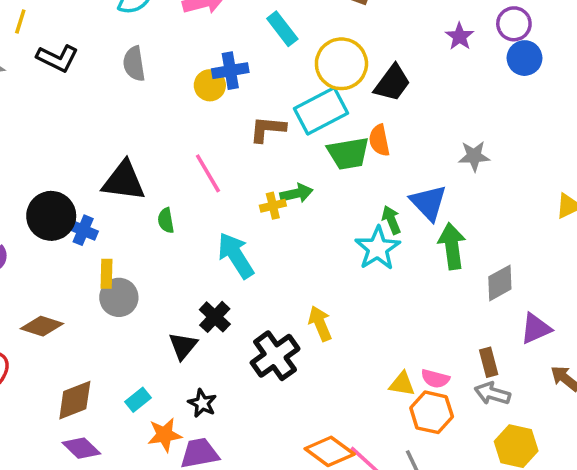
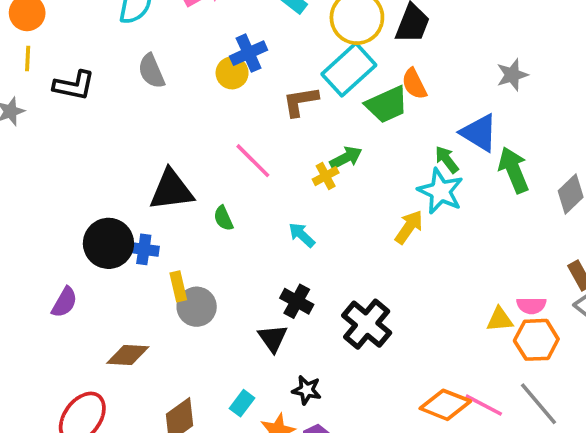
cyan arrow: (236, 255) -> (302, 235), size x0.6
yellow arrow: (320, 323) -> (409, 227), moved, turned 72

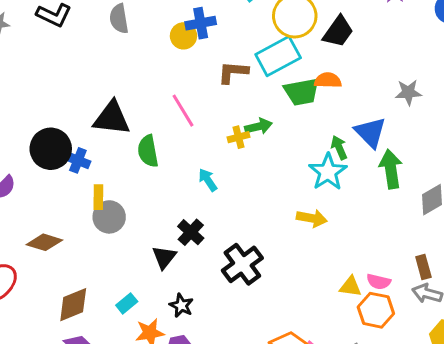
orange semicircle: (414, 84) -> (328, 80), turned 104
green semicircle: (223, 218) -> (148, 151), size x1.5
yellow arrow: (409, 227) -> (312, 218), moved, turned 52

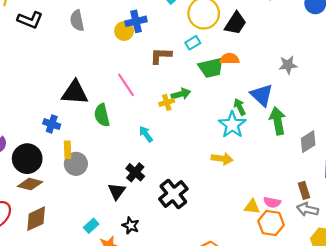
cyan rectangle: (278, 56) -> (193, 43), size x0.5
black circle: (51, 149) -> (27, 159), moved
brown diamond: (73, 305) -> (36, 219), moved

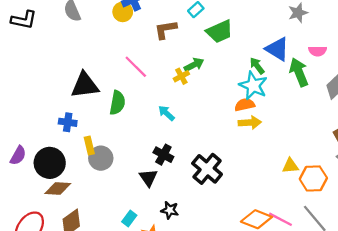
orange semicircle: (229, 59) -> (245, 105), moved
green semicircle: (102, 115) -> (117, 103), turned -145
pink semicircle: (272, 202) -> (318, 51), moved

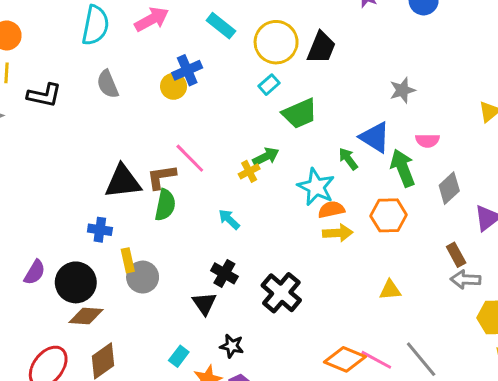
brown L-shape: (166, 30) -> (161, 177), moved
cyan star: (253, 86) -> (316, 187), moved
orange hexagon: (313, 178) -> (389, 215), moved

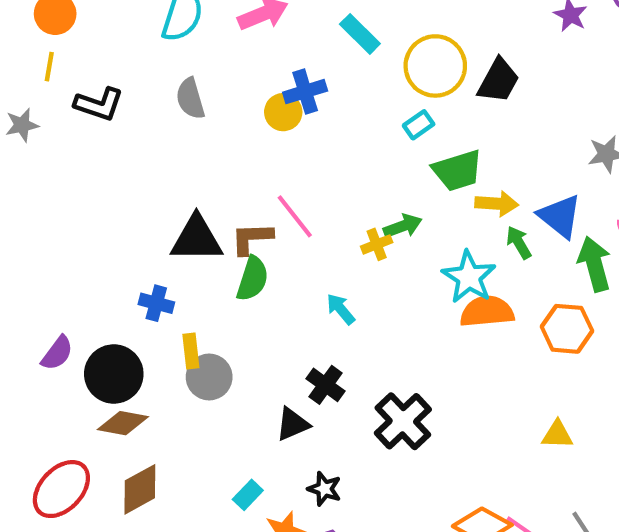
orange semicircle: (331, 210) -> (487, 311), size x1.4
yellow arrow: (338, 233) -> (497, 204), moved
black triangle: (204, 303) -> (293, 424), turned 35

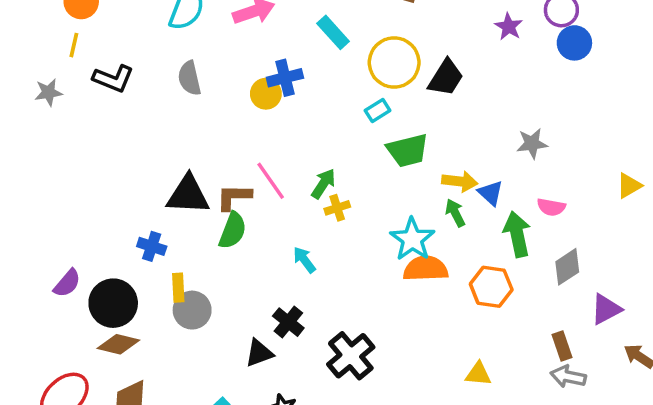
yellow arrow: (497, 204) -> (460, 181), moved
blue triangle: (560, 216) -> (491, 193), size x0.7
green arrow: (403, 226) -> (323, 184), moved, turned -40

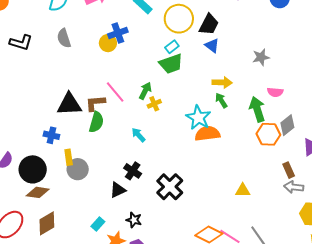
green trapezoid: (408, 150) -> (171, 64), moved
blue triangle: (491, 193) -> (212, 45), moved
orange hexagon: (491, 287) -> (268, 134), moved

